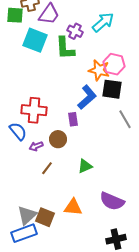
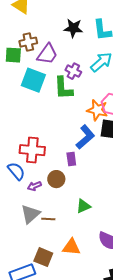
brown line: (47, 168) -> (48, 219), moved, turned 56
gray triangle: (27, 215) -> (30, 214), moved

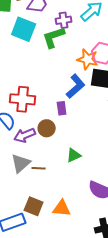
purple cross: (73, 71) -> (64, 20), turned -35
green L-shape: (63, 88) -> (54, 37), turned 75
purple arrow: (34, 186) -> (25, 135), size x1.5
orange triangle: (71, 247) -> (62, 208), moved

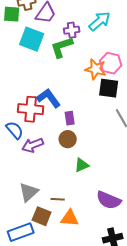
blue L-shape: (76, 86) -> (49, 98), moved, turned -85
brown circle: (47, 128) -> (68, 139), moved
gray triangle: (21, 163) -> (29, 192), moved
brown line: (39, 168) -> (58, 199), moved

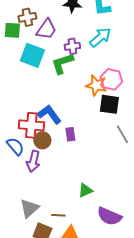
brown circle: (68, 139) -> (42, 140), moved
purple arrow: (33, 145) -> (33, 161), turned -55
green triangle: (82, 165) -> (85, 190), moved

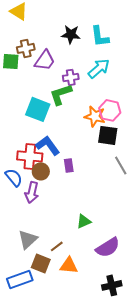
cyan square: (32, 55) -> (38, 109), moved
brown line: (58, 215) -> (57, 246), turned -40
purple semicircle: (109, 216) -> (108, 247), turned -55

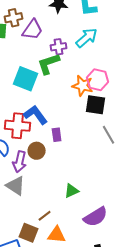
brown circle: (41, 171) -> (37, 151), moved
gray triangle: (28, 239) -> (16, 186), moved, turned -45

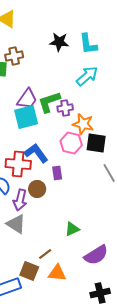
purple trapezoid: (33, 30) -> (27, 99), moved
purple cross: (59, 47) -> (65, 108), moved
cyan square: (26, 79) -> (26, 117), turned -35
pink hexagon: (98, 80) -> (71, 143), moved

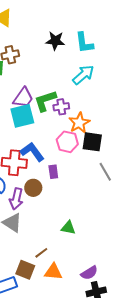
orange star: (83, 124) -> (79, 123), turned 30
green triangle: (72, 229) -> (68, 228), turned 35
purple semicircle: (96, 255) -> (89, 273), moved, size x0.7

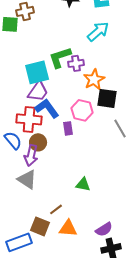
purple trapezoid: (23, 98) -> (38, 91), moved
pink hexagon: (67, 142) -> (82, 110), moved
brown circle: (33, 188) -> (38, 142), moved

